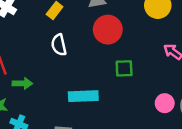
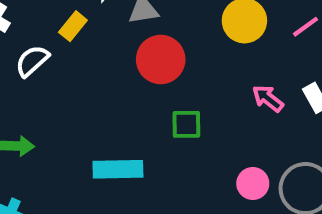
white semicircle: (59, 45) -> (32, 61), moved, turned 60

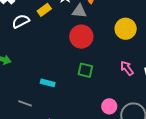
cyan rectangle: (118, 169) -> (48, 83), size x0.6

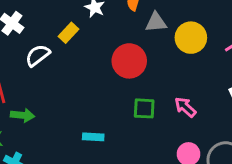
gray triangle: (79, 11) -> (156, 22), moved
pink arrow: (127, 68) -> (185, 107), moved

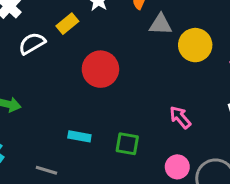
red circle: (129, 61) -> (100, 69), moved
green square: (144, 108) -> (127, 144), moved

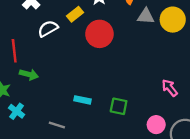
yellow circle: (195, 45) -> (173, 20), moved
red circle: (100, 69) -> (99, 34), moved
pink arrow: (180, 117) -> (170, 88), moved

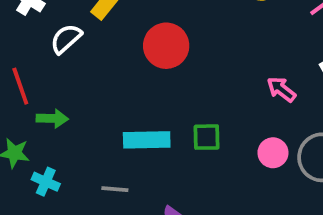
red circle: (99, 34) -> (166, 46), moved
cyan rectangle: (82, 100) -> (147, 140), size x1.6

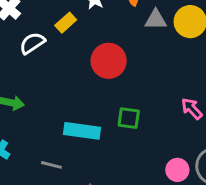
green square: (207, 137) -> (129, 118), moved
pink circle: (273, 153) -> (177, 170), moved

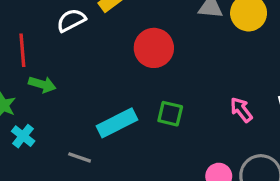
cyan rectangle: (82, 131) -> (117, 123), turned -40

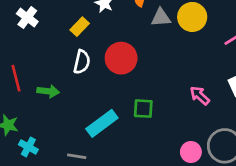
white semicircle: (71, 20) -> (82, 62), moved, turned 140
green arrow: (42, 84) -> (48, 91), moved

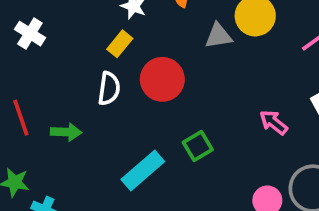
gray triangle: (161, 18) -> (218, 36), moved
yellow rectangle: (80, 27) -> (120, 44), moved
green square: (143, 109) -> (198, 146), turned -30

